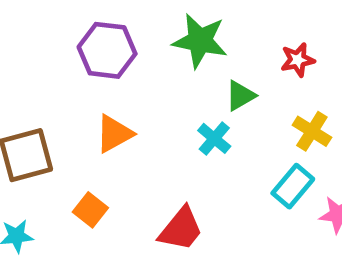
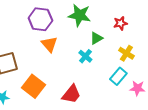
orange triangle: (114, 134) -> (49, 44), moved, turned -42
orange square: (90, 210) -> (33, 86), size x1.6

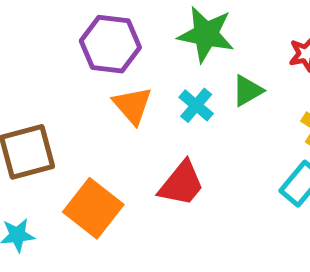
cyan cross: (85, 56) -> (196, 105), moved
red trapezoid: (71, 94) -> (181, 184), moved

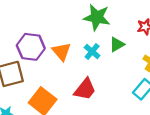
purple hexagon: (110, 44) -> (31, 47), moved

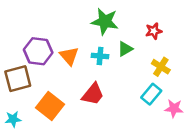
cyan cross: (92, 52) -> (100, 56), turned -35

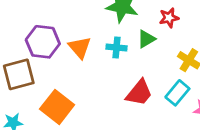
red star: (154, 31) -> (169, 18), moved
red trapezoid: (93, 94) -> (139, 93), moved

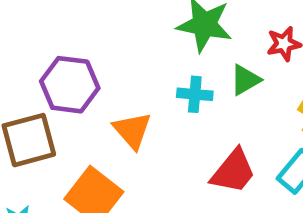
orange triangle: (80, 47) -> (132, 130), moved

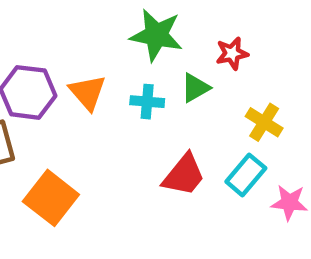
orange triangle: (132, 130) -> (88, 92), moved

